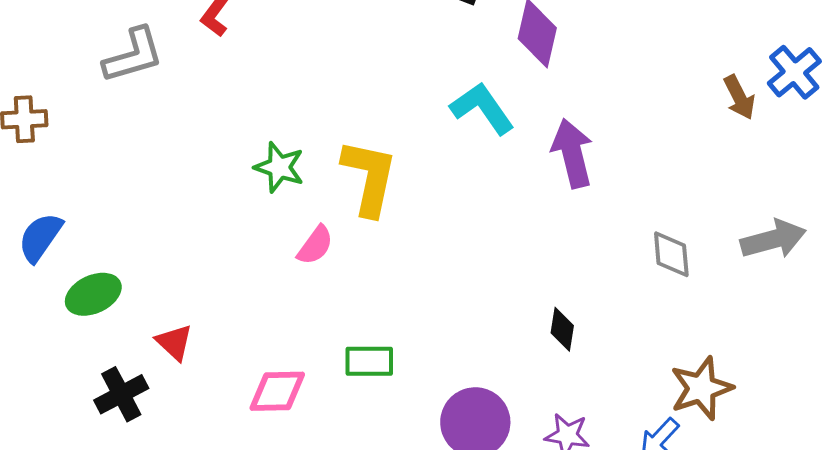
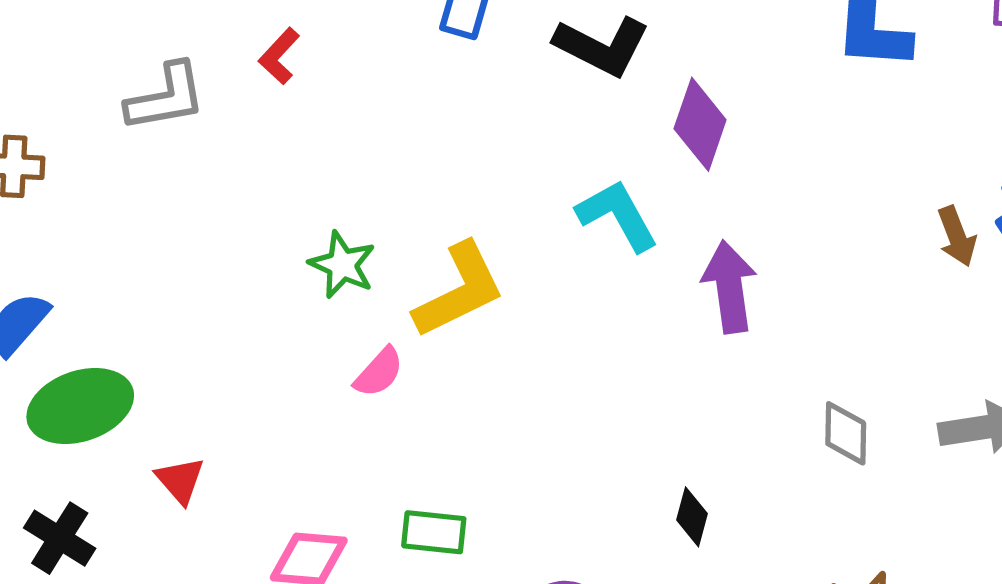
yellow L-shape: (369, 177) -> (459, 290), turned 46
green ellipse: (93, 294) -> (80, 406), size x1.4
black cross: (121, 394) -> (60, 538), moved, turned -36

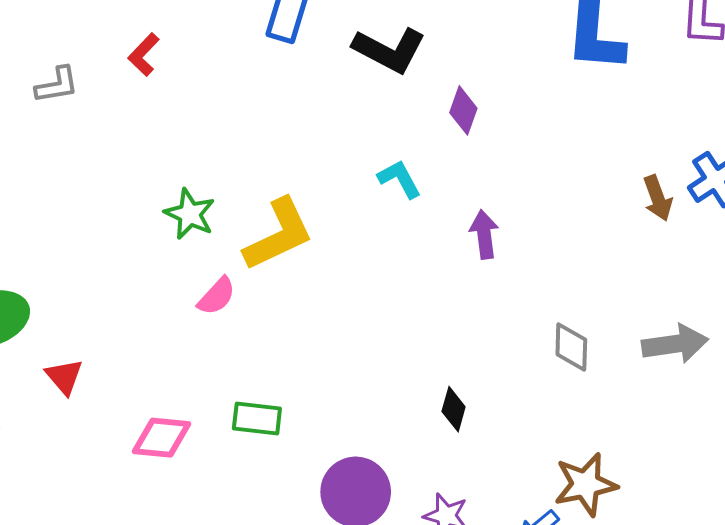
gray L-shape: (166, 97) -> (57, 85), size x0.7
purple diamond: (700, 124) -> (463, 110), size x0.7
cyan L-shape: (617, 215) -> (400, 179), size x0.7
purple arrow: (729, 287) -> (484, 234), size x0.7

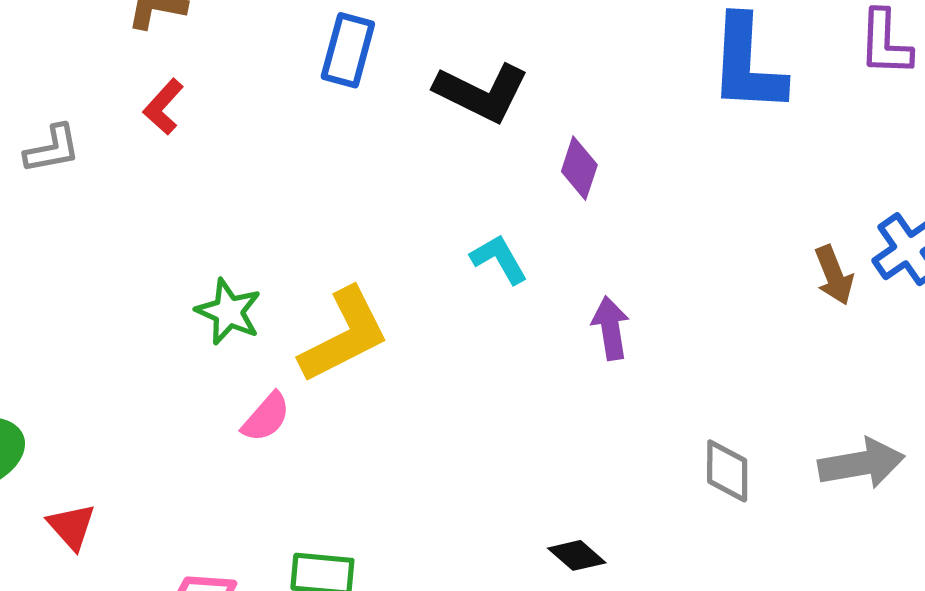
black diamond: (454, 409) -> (577, 555), turned -63

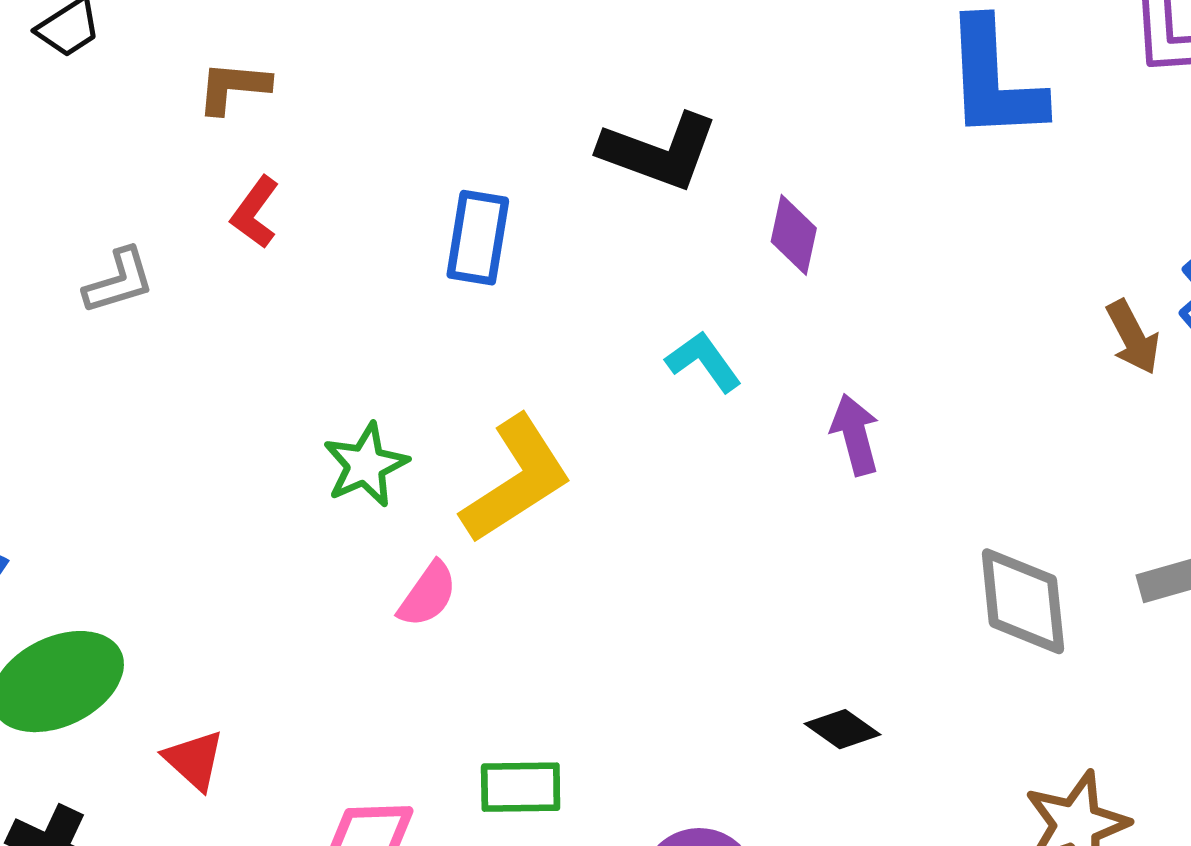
blue rectangle: (348, 50) -> (478, 238), moved
green star: (229, 312) -> (366, 465), turned 30
gray diamond: (727, 471) -> (1023, 601), size x1.4

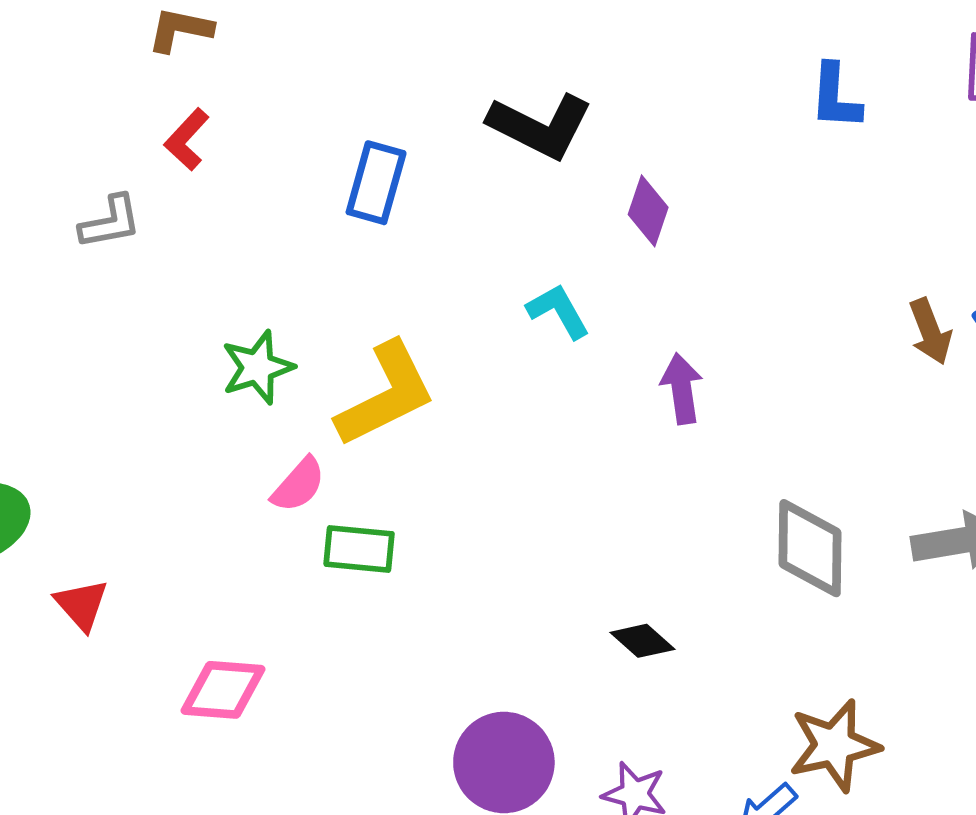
blue L-shape: (994, 80) -> (835, 97), size x0.6
gray L-shape: (119, 281) -> (110, 222), moved
green rectangle: (521, 787) -> (359, 549), moved

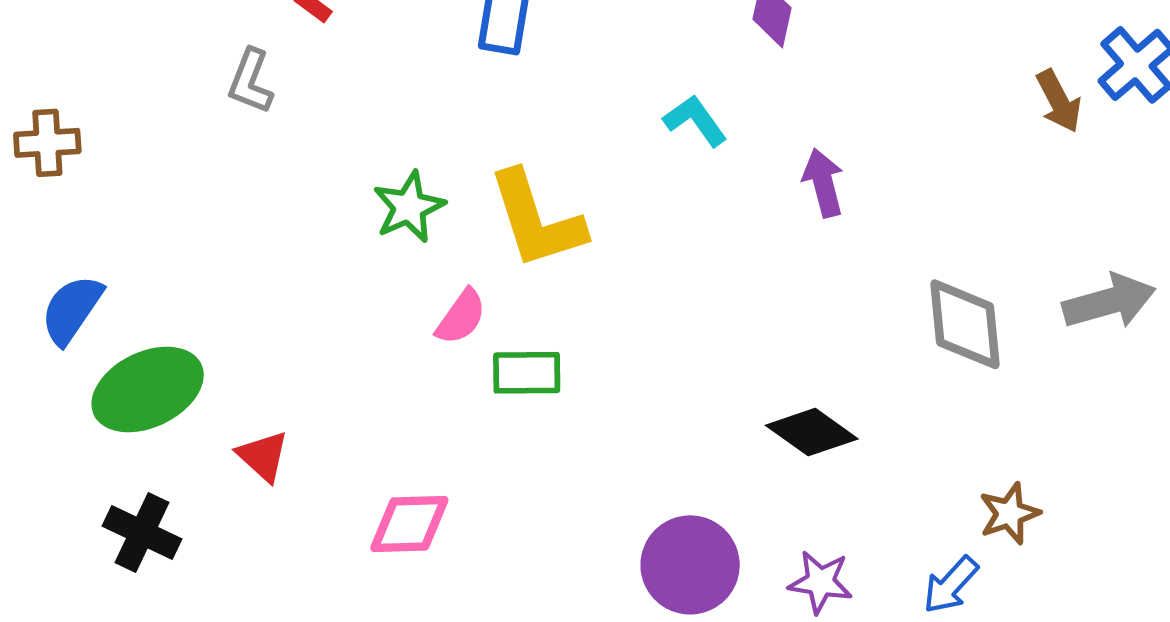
gray L-shape: (110, 222) -> (250, 81), turned 128
yellow L-shape: (386, 395) -> (536, 220), turned 105
black diamond: (642, 641) -> (812, 432), size x1.4
brown star: (834, 745) -> (1009, 513), size x0.7

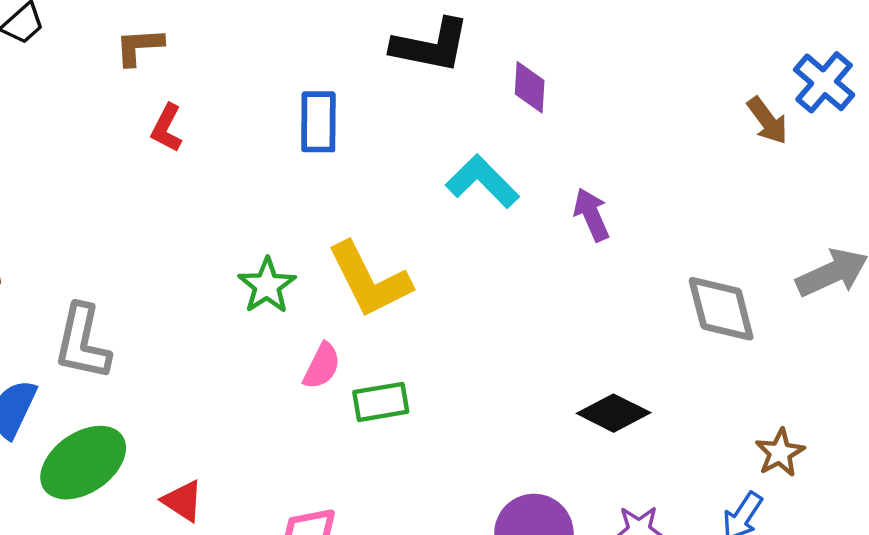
gray L-shape: (250, 81) -> (82, 342), moved, size x1.5
cyan L-shape: (695, 121) -> (482, 181), size x1.4

